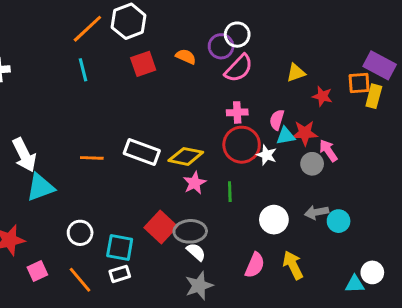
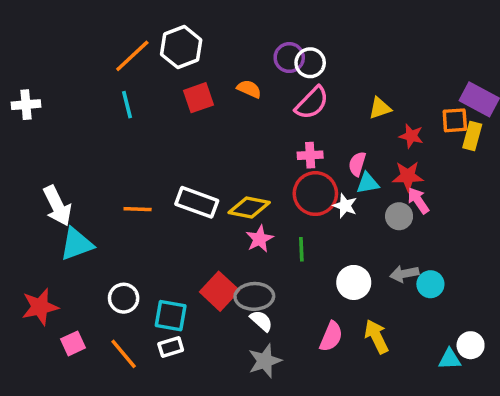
purple circle: (221, 46) -> (289, 58), moved
red star: (305, 133) -> (408, 176), moved

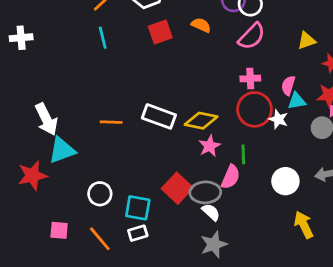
red star: (40, 307) -> (32, 176), moved
pink semicircle: (331, 337) -> (231, 177), moved
pink square: (73, 343) -> (59, 230), turned 30

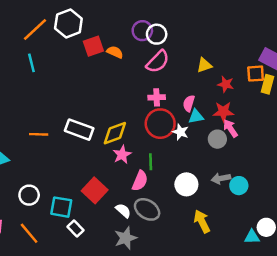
red square: (160, 32) -> (93, 46), moved
yellow diamond: (201, 121) -> (115, 133), turned -32
gray ellipse: (205, 192) -> (147, 209), moved, turned 35
white rectangle: (138, 233) -> (76, 228), moved, turned 63

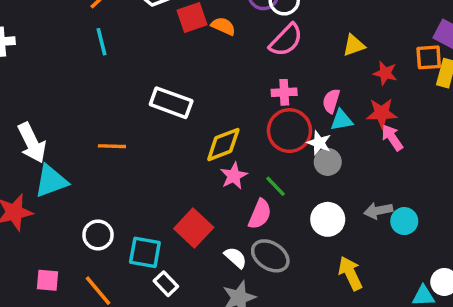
white rectangle: (79, 130) -> (171, 103), moved
gray circle: (217, 139) -> (328, 162), moved
green line: (151, 162) -> (276, 186), turned -42

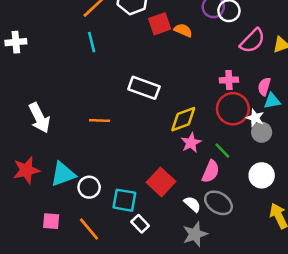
pink semicircle: (286, 40) -> (252, 41), moved
cyan triangle: (51, 181) -> (63, 174), moved

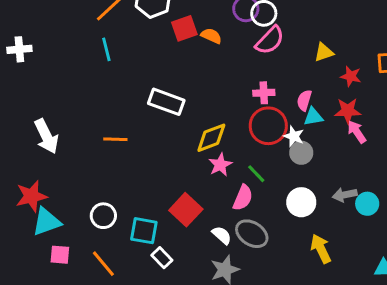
pink semicircle: (252, 41) -> (270, 40), moved
cyan triangle: (63, 174) -> (46, 222), moved

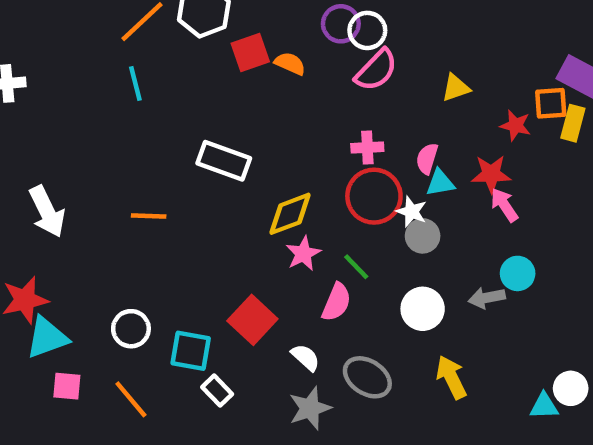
red star: (351, 76) -> (515, 125), moved
cyan circle: (367, 204) -> (518, 273), moved
gray ellipse: (252, 234) -> (367, 377), moved

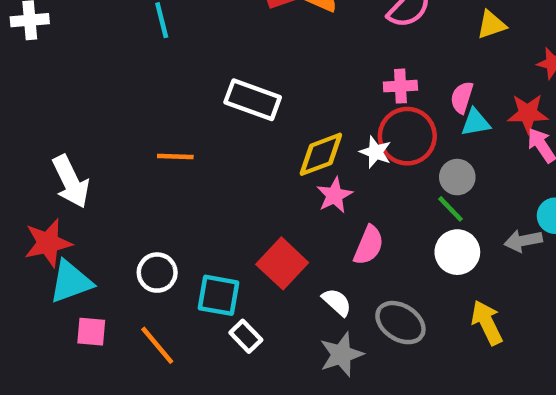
white arrow: (47, 212) -> (71, 182), moved
white star: (412, 212) -> (375, 152), moved
green line: (356, 267) -> (450, 209), moved

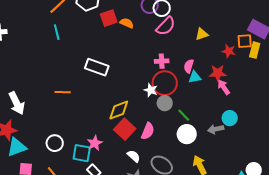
yellow diamond: (321, 154) -> (119, 110), moved
gray circle: (457, 177) -> (165, 103), moved
pink star: (335, 195) -> (95, 143), moved
red square: (282, 263) -> (125, 129), moved

